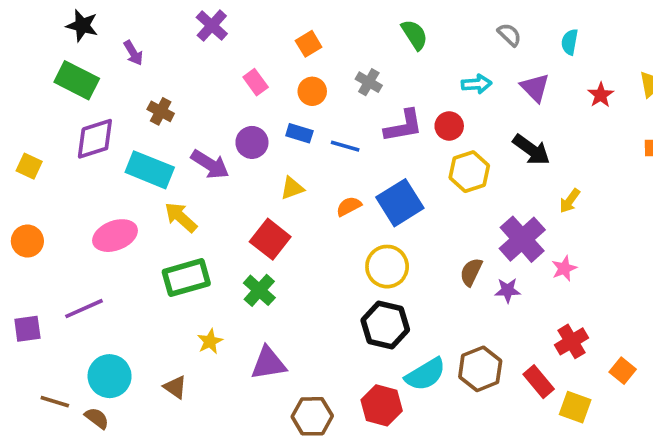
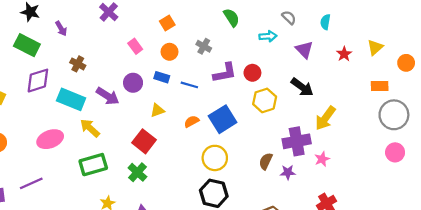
cyan arrow: (477, 84) -> (268, 36), moved
yellow arrow: (570, 201) -> (325, 118), size x1.6
purple cross: (522, 239) -> (297, 141), turned 32

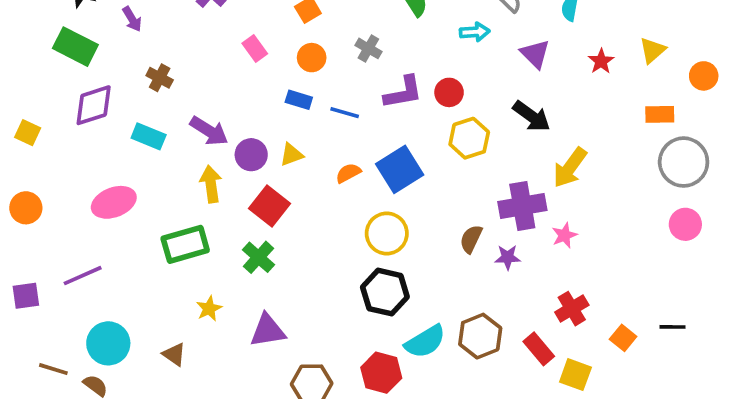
purple circle: (133, 83) -> (251, 155), moved
cyan rectangle: (71, 99) -> (149, 136), size x0.7
yellow arrow: (90, 128) -> (211, 184), moved, turned 40

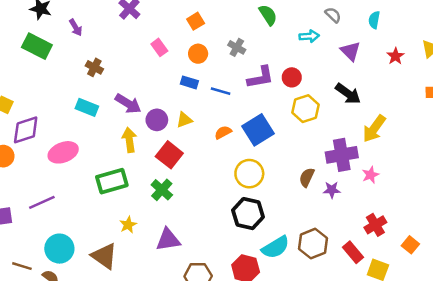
purple diamond: (94, 105) -> (26, 130), moved
brown triangle: (174, 354) -> (104, 256), size x1.6

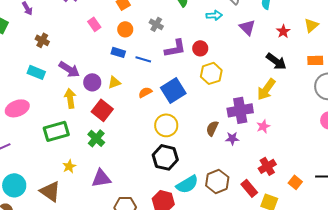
black arrow: (348, 94) -> (276, 61), moved

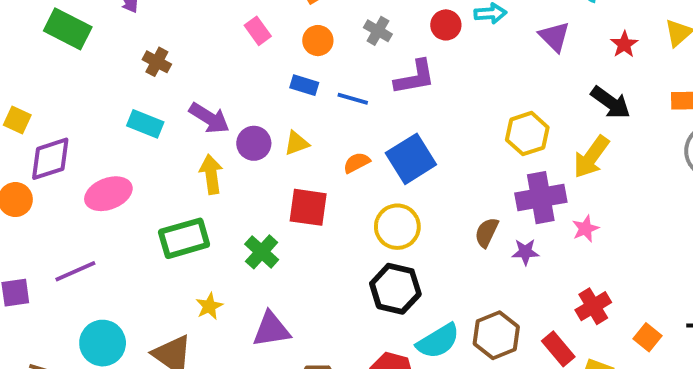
red circle: (200, 48) -> (446, 25), moved
yellow hexagon: (211, 73) -> (527, 134), moved
red square: (102, 110) -> (308, 207), moved, turned -30

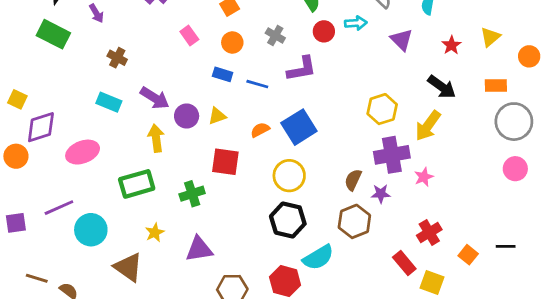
green cross: (262, 252) -> (192, 194), turned 30
brown hexagon: (496, 335) -> (354, 221), moved
cyan circle: (103, 343) -> (91, 230), moved

